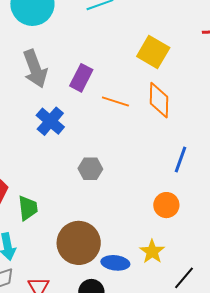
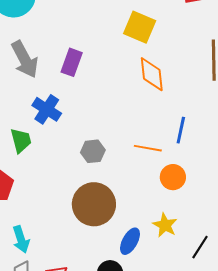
orange line: (115, 101) -> (148, 148), moved
green trapezoid: (28, 208) -> (21, 140), moved
brown circle: (79, 243) -> (94, 204), moved
blue ellipse: (115, 263) -> (130, 241), turned -60

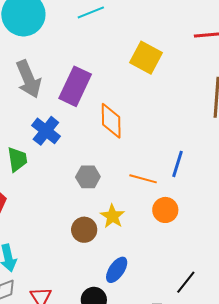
purple rectangle: (72, 62) -> (75, 86), size x1.4
orange diamond: (152, 74) -> (111, 121), moved
brown circle: (94, 204) -> (84, 230), size x0.6
yellow star: (165, 225) -> (112, 216), moved

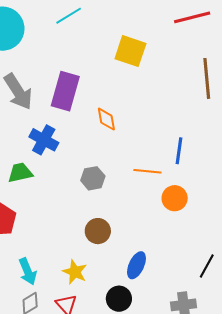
orange diamond: (111, 121) -> (106, 119), size x0.7
green trapezoid: (17, 159) -> (20, 173), turned -84
yellow star: (112, 216) -> (75, 272), moved

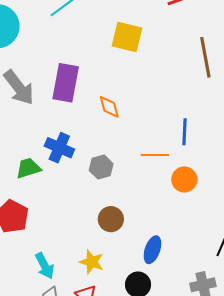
blue cross: (44, 140) -> (59, 148), moved

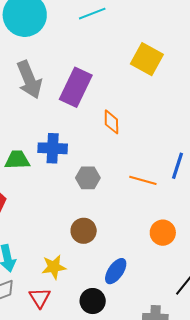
blue cross: (59, 148) -> (53, 148), turned -36
orange circle: (184, 179) -> (163, 233), moved
yellow star: (92, 262) -> (54, 267), turned 30

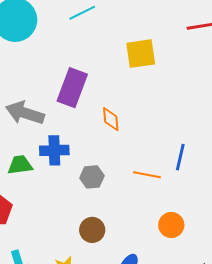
yellow square: (147, 59) -> (141, 54), turned -32
gray arrow: (29, 80) -> (25, 113), moved, turned 135

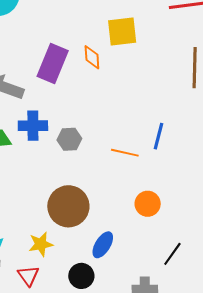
orange diamond: (111, 119) -> (92, 57), moved
gray hexagon: (92, 177) -> (69, 139), moved
brown circle: (92, 230) -> (68, 206), size x1.6

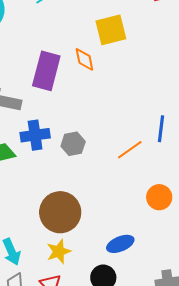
orange line: (125, 153) -> (130, 150), turned -40
brown circle: (68, 206) -> (60, 212), moved
blue ellipse: (103, 245) -> (120, 244), turned 44

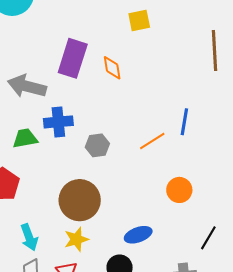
yellow square: (111, 30) -> (139, 21), size x0.7
orange diamond: (84, 59) -> (112, 68), moved
gray hexagon: (73, 144) -> (97, 145), moved

